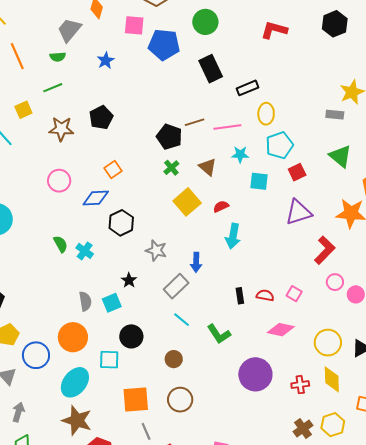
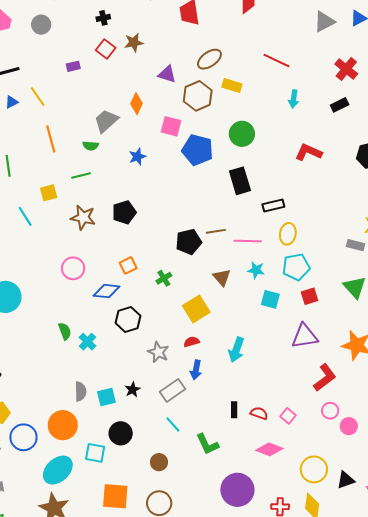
black pentagon: (169, 137) -> (189, 242), turned 30
green cross: (171, 168) -> (164, 278), moved
red semicircle: (221, 206) -> (192, 342), moved
black star: (129, 280) -> (133, 390), moved

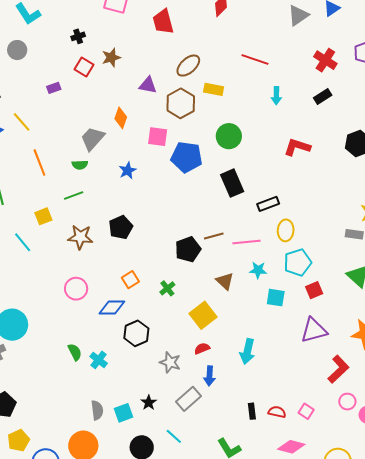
cyan line: (173, 424) -> (174, 436), moved

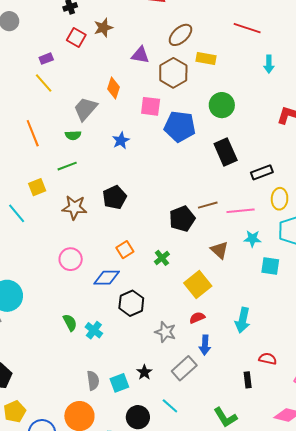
yellow line: (22, 122) -> (44, 83), moved
red semicircle: (277, 412) -> (268, 359), moved

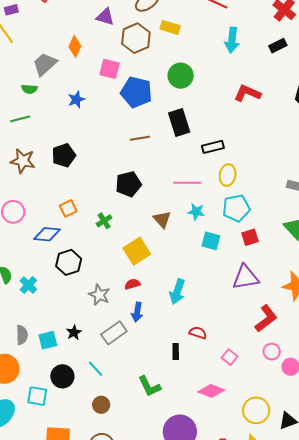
cyan arrow: (269, 64) -> (232, 40), size x1.4
brown line: (208, 205) -> (140, 138), moved

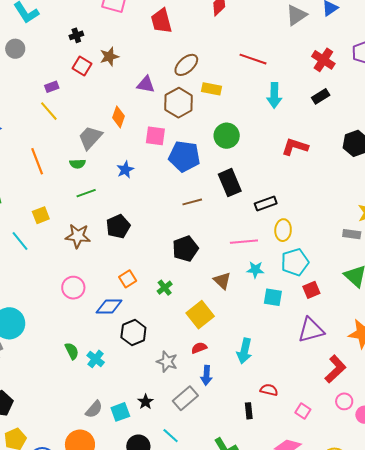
green line: (20, 119) -> (86, 193), moved
gray semicircle: (22, 335) -> (94, 409), turned 48

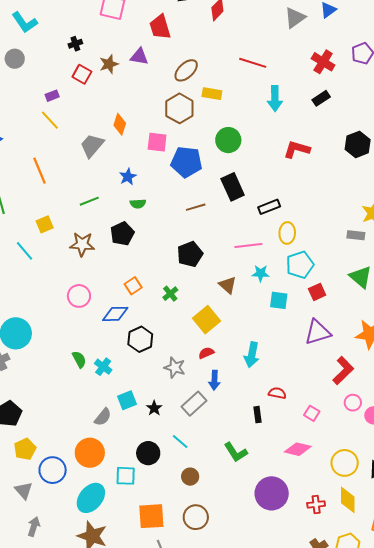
purple triangle: (146, 84) -> (139, 57), moved
green semicircle: (78, 164) -> (138, 204), moved
cyan square: (120, 412) -> (127, 400), moved

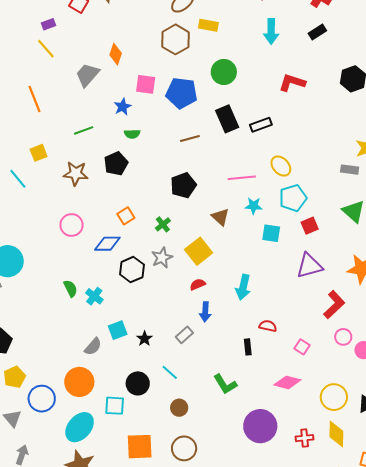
pink square: (157, 142) -> (146, 84), moved
black rectangle: (269, 207) -> (261, 125), moved
yellow ellipse: (287, 233) -> (281, 166), turned -45
gray star: (175, 368) -> (162, 258), moved, turned 30
gray rectangle: (194, 404) -> (184, 335), size x0.7

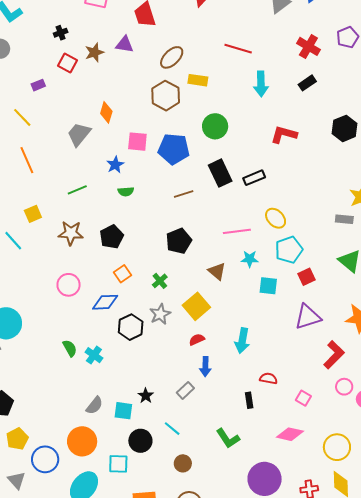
yellow line: (46, 49) -> (22, 117), moved
black pentagon: (116, 164) -> (112, 237), moved
cyan square: (118, 330) -> (123, 411), moved, turned 30

